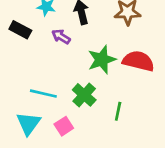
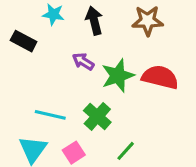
purple arrow: (61, 37) -> (83, 61), moved
green line: (118, 111) -> (126, 151), moved, turned 30

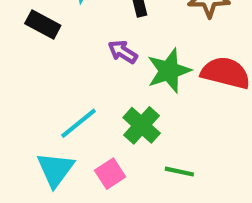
cyan line: (50, 115) -> (79, 123), turned -52
green line: (126, 151) -> (179, 172), turned 60

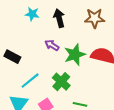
black rectangle: (43, 24) -> (12, 57), moved

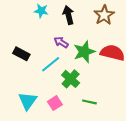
brown star: (95, 18) -> (104, 15), turned -30
cyan line: (30, 81) -> (51, 64), moved

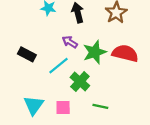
pink square: (55, 103) -> (63, 107), turned 32

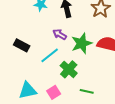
cyan triangle: (34, 105) -> (28, 90), turned 42
pink square: (63, 107) -> (54, 92), turned -32

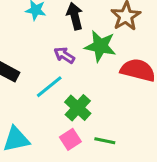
green star: (82, 43) -> (100, 46), moved, turned 30
pink square: (54, 92) -> (70, 139), moved

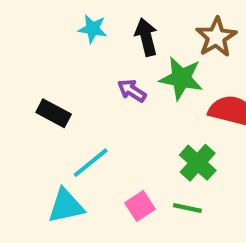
cyan line: (49, 87) -> (91, 163), moved
green cross: (78, 108) -> (198, 163), moved

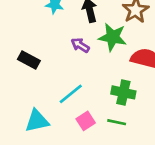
cyan line: (91, 163) -> (71, 94), moved
green cross: (198, 163) -> (123, 92), turned -30

